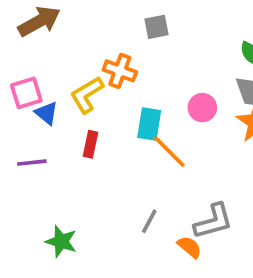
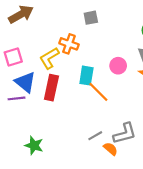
blue triangle: (46, 113) -> (25, 82), moved, size x1.5
red rectangle: (91, 144) -> (51, 88), size x1.6
gray line: (149, 221) -> (95, 136), moved, turned 32

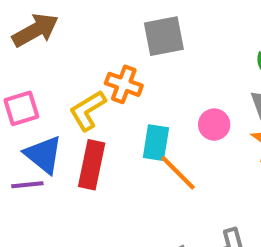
gray square: (91, 18) -> (164, 36), size x1.5

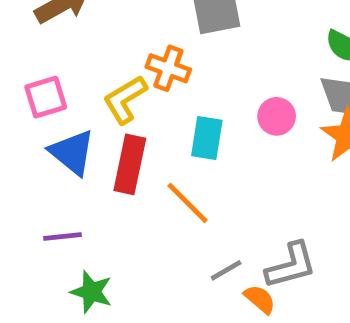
orange line: (178, 173) -> (188, 203), moved
purple line: (27, 185) -> (63, 237), moved

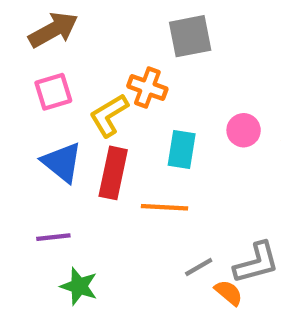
pink square: (46, 97) -> (53, 92), moved
orange line: (188, 203) -> (164, 207), turned -42

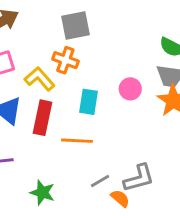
gray square: (190, 36) -> (76, 26), moved
yellow L-shape: (109, 115) -> (40, 79), turned 80
green star: (79, 286) -> (42, 193), moved

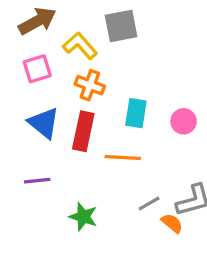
orange cross: (65, 60) -> (90, 85), moved
yellow L-shape: (40, 79) -> (80, 46), moved
pink circle: (130, 89) -> (184, 121), moved

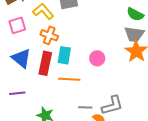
cyan rectangle: (136, 113) -> (64, 55), moved
pink circle: (184, 121) -> (97, 58), moved
gray line: (149, 204) -> (85, 107), turned 32

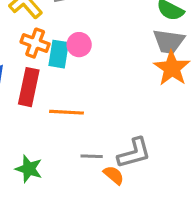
cyan rectangle: (64, 55) -> (59, 54), moved
pink circle: (97, 58) -> (79, 45), moved

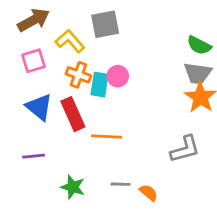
red rectangle: (29, 87) -> (73, 114), turned -36
gray L-shape: (134, 153) -> (185, 149), moved
gray line: (92, 156) -> (121, 184), moved

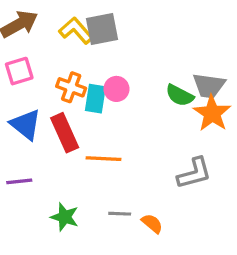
yellow L-shape: (70, 41) -> (76, 31), moved
green semicircle: (199, 45) -> (180, 95), moved

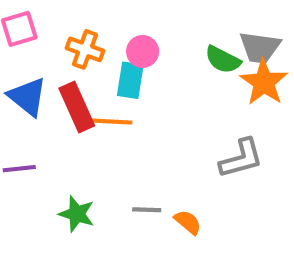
cyan rectangle: (95, 99) -> (130, 80), moved
orange line: (104, 159) -> (110, 121), moved

